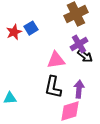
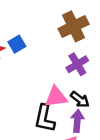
black arrow: (85, 56) -> (80, 99), moved
pink triangle: (56, 60) -> (56, 97), moved

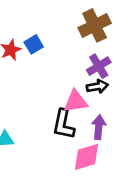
black arrow: (80, 99) -> (97, 86), moved, turned -48

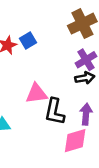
pink triangle: (76, 101) -> (36, 94), moved

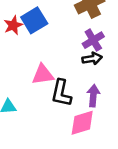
blue square: (28, 40) -> (34, 20), size x1.5

